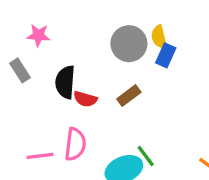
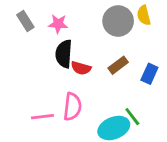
pink star: (38, 35) -> (58, 24), moved
blue rectangle: (166, 55) -> (149, 74), moved
gray rectangle: (20, 70) -> (25, 21), moved

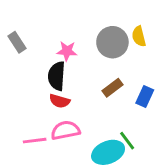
pink star: (58, 24) -> (67, 51), moved
red semicircle: (81, 68) -> (60, 101), moved
pink semicircle: (72, 107) -> (65, 130), turned -108

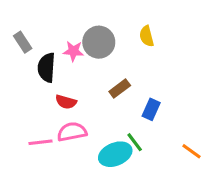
gray circle: (112, 42) -> (99, 42), moved
black semicircle: (57, 76) -> (46, 68), moved
blue rectangle: (145, 97) -> (151, 109), moved

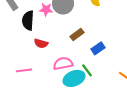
blue rectangle: (151, 109) -> (98, 48), turned 32
pink semicircle: (72, 132) -> (63, 63), moved

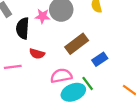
brown rectangle: (77, 34) -> (77, 44), size x1.5
pink line: (24, 70) -> (13, 67), moved

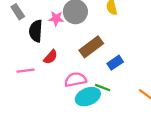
red semicircle: (37, 54) -> (51, 57), turned -64
green line: (88, 83) -> (103, 88), turned -32

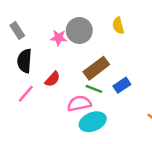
black semicircle: (36, 31) -> (25, 61), moved
pink line: (26, 71) -> (26, 94), turned -42
green line: (103, 88) -> (94, 89), moved

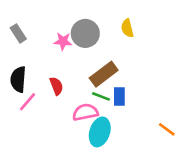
black semicircle: (25, 61) -> (18, 79), moved
red semicircle: (53, 79) -> (56, 86), turned -63
blue rectangle: (122, 85) -> (119, 96), moved, turned -56
cyan ellipse: (93, 122) -> (100, 132), turned -50

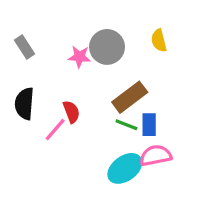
pink line: (27, 102) -> (55, 130), moved
pink semicircle: (85, 112) -> (156, 155), moved
cyan ellipse: (100, 132) -> (125, 168), turned 36

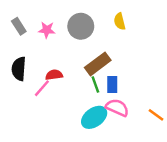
pink star: (79, 57) -> (47, 30), moved
red semicircle: (71, 112) -> (54, 75), turned -77
green line: (126, 125) -> (95, 85), turned 49
pink semicircle: (156, 155) -> (117, 108), turned 35

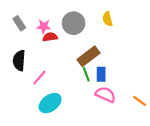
red semicircle: (54, 75) -> (50, 37), moved
cyan ellipse: (94, 117) -> (50, 103), moved

